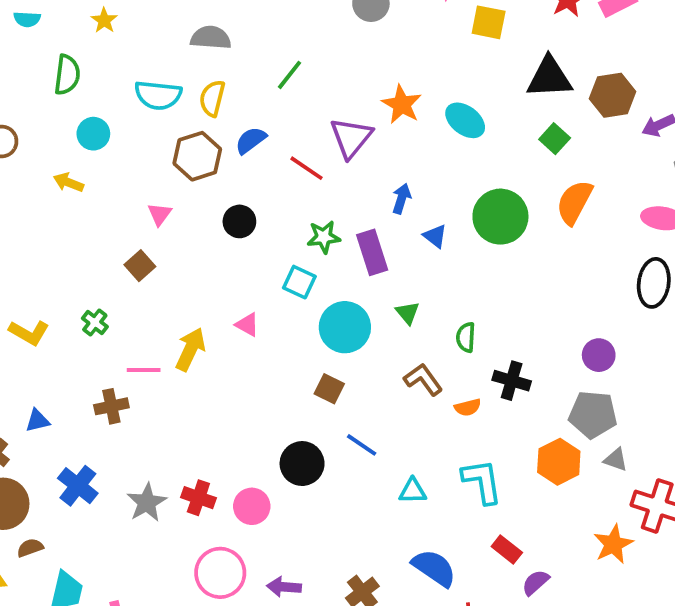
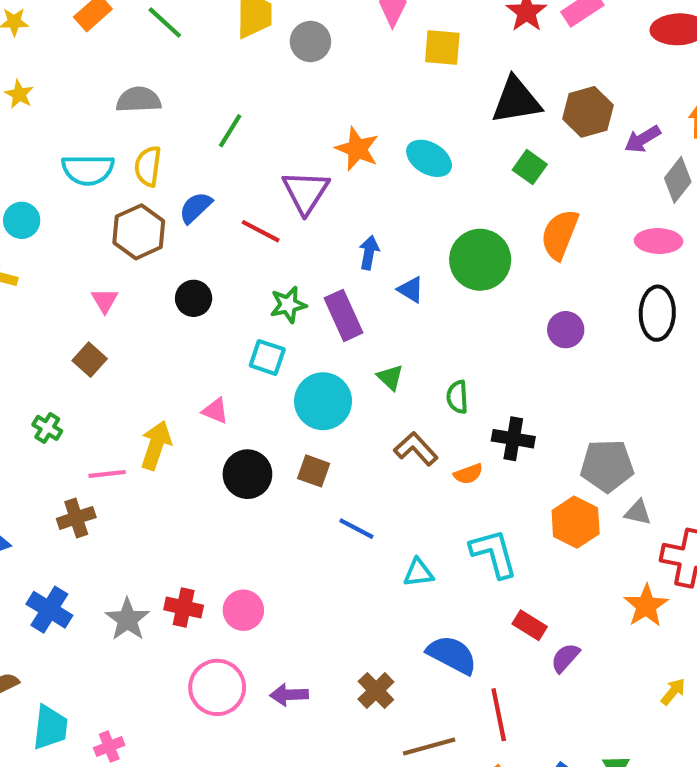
purple circle: (599, 355) -> (566, 330), moved
black circle: (302, 464) -> (247, 474), moved

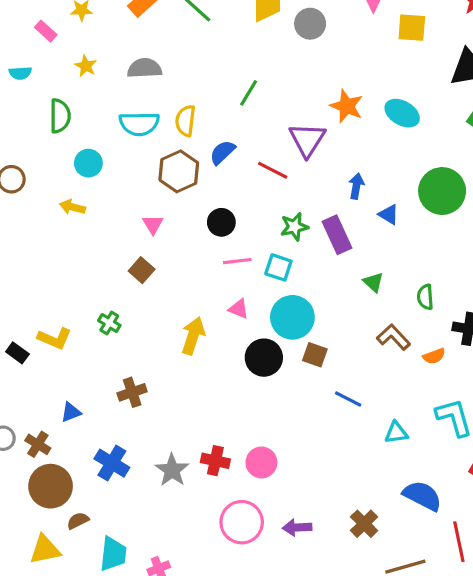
gray semicircle: (139, 100) -> (145, 68), moved
cyan circle: (323, 401) -> (292, 317), moved
pink line: (107, 474) -> (237, 261), moved

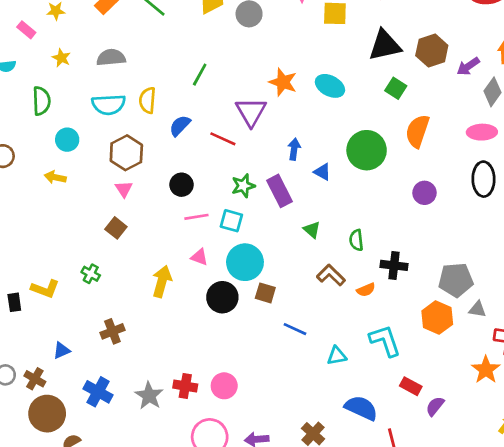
brown hexagon: (179, 171) -> (126, 153), moved
black rectangle: (17, 353) -> (14, 302), turned 48

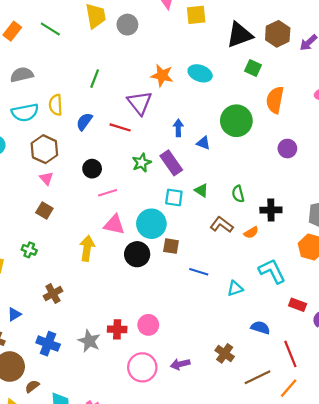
cyan square: (231, 221) -> (174, 198), moved
pink triangle: (199, 257) -> (114, 225), size x1.5
blue semicircle: (361, 408) -> (260, 328), size x0.7

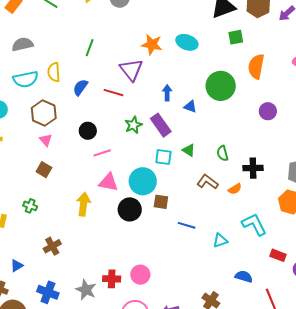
green square: (253, 68) -> (236, 37), turned -35

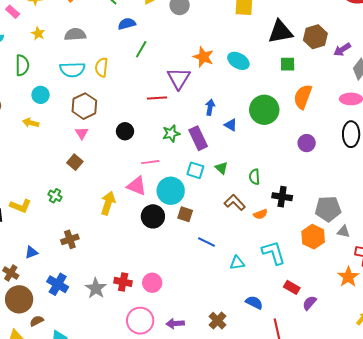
blue semicircle: (80, 87) -> (127, 24), moved, turned 30
red line: (113, 93) -> (157, 98), turned -30
pink line: (102, 153) -> (150, 162), moved

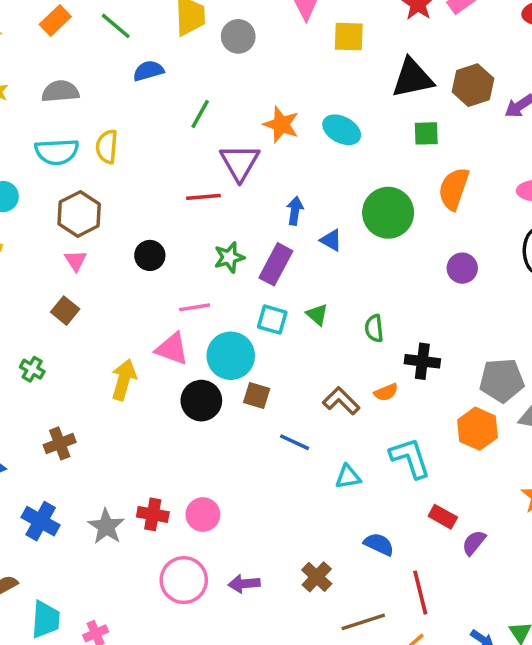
green line: (141, 49) -> (200, 114), moved
purple rectangle: (198, 138) -> (276, 264), turned 55
brown L-shape: (235, 202) -> (341, 401), moved

